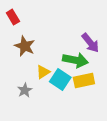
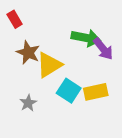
green arrow: (75, 60) -> (86, 38), moved
yellow triangle: (43, 72) -> (49, 65), moved, size x1.6

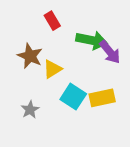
red rectangle: (15, 19) -> (52, 21), moved
yellow triangle: (49, 65) -> (52, 69), size x0.7

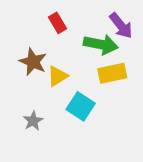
purple arrow: (110, 52) -> (121, 26), moved
yellow rectangle: (102, 98) -> (112, 73), moved

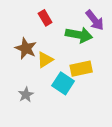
yellow rectangle: (112, 73) -> (81, 69), moved

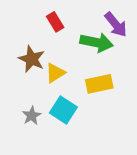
cyan square: (63, 83) -> (63, 110), moved

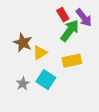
red rectangle: (55, 22) -> (63, 15), moved
green arrow: (96, 42) -> (70, 31), turned -65

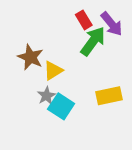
yellow rectangle: (72, 61) -> (109, 96), moved
gray star: (23, 84) -> (46, 96), moved

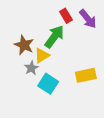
green arrow: (93, 41) -> (54, 37), moved
gray star: (46, 96) -> (31, 68), moved

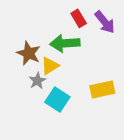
green arrow: (54, 37) -> (65, 43), turned -130

